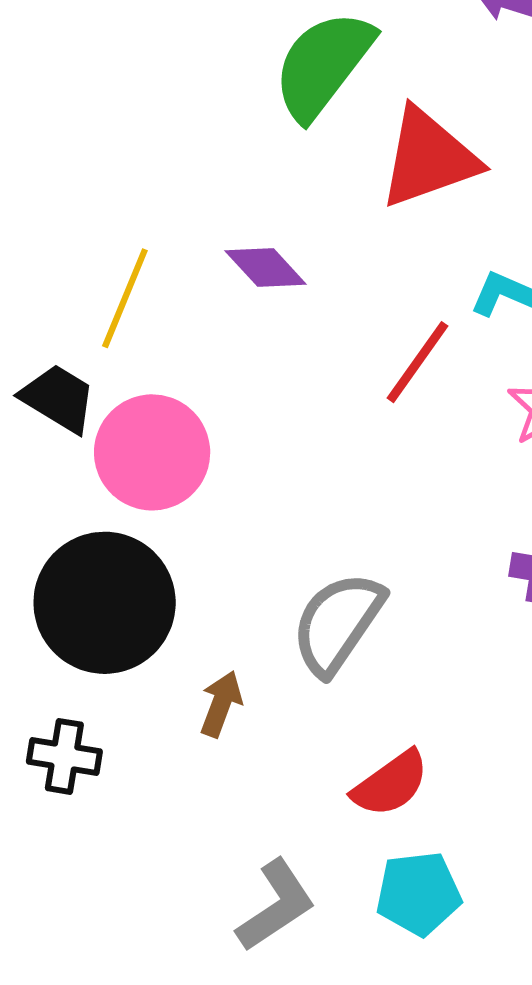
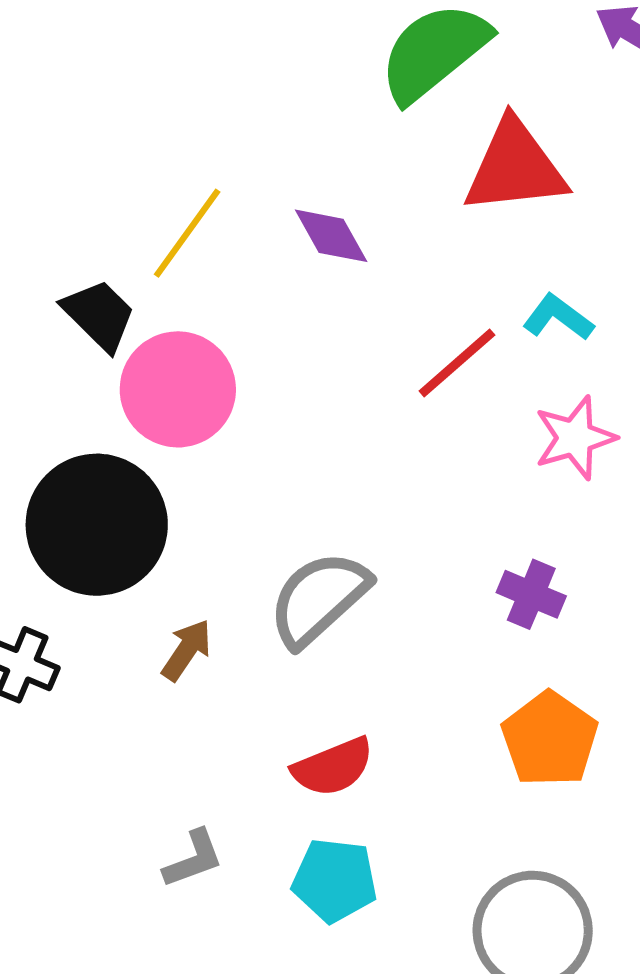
gray L-shape: (276, 906) -> (193, 859), size x0.7

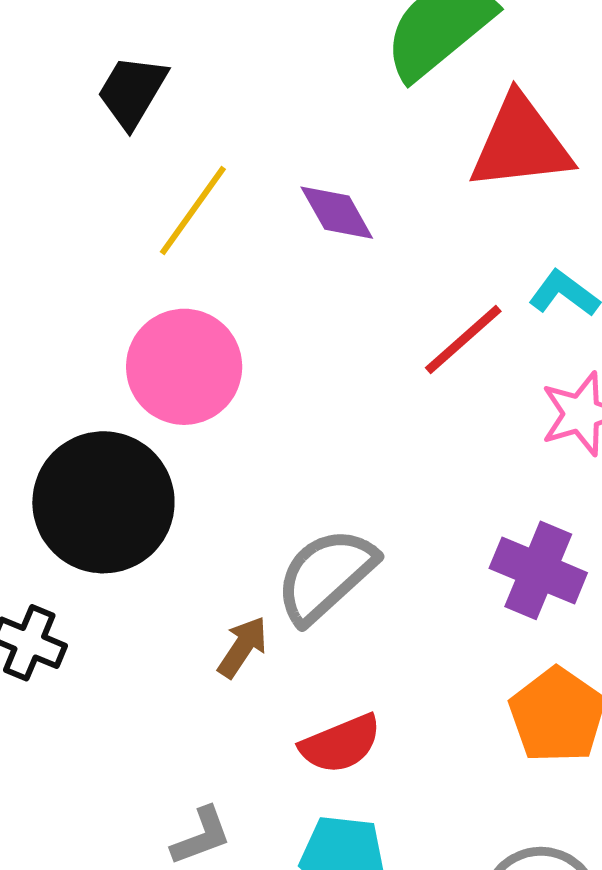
black trapezoid: (99, 315) -> (132, 91), moved, turned -104
purple cross: (531, 594) -> (538, 570), size x1.4
brown arrow: (187, 650) -> (243, 647), moved

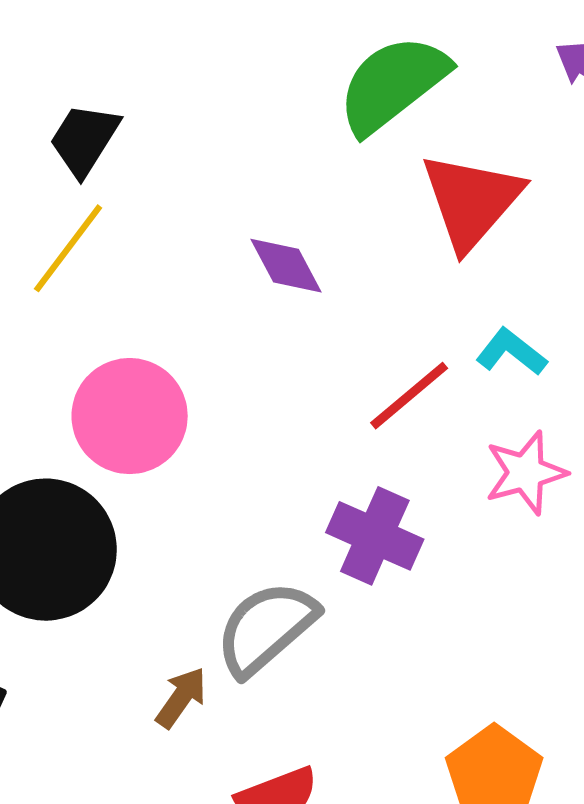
red triangle: (521, 143) -> (471, 201), turned -44
yellow line: (193, 211) -> (68, 248), moved
purple cross: (538, 570) -> (375, 536), moved

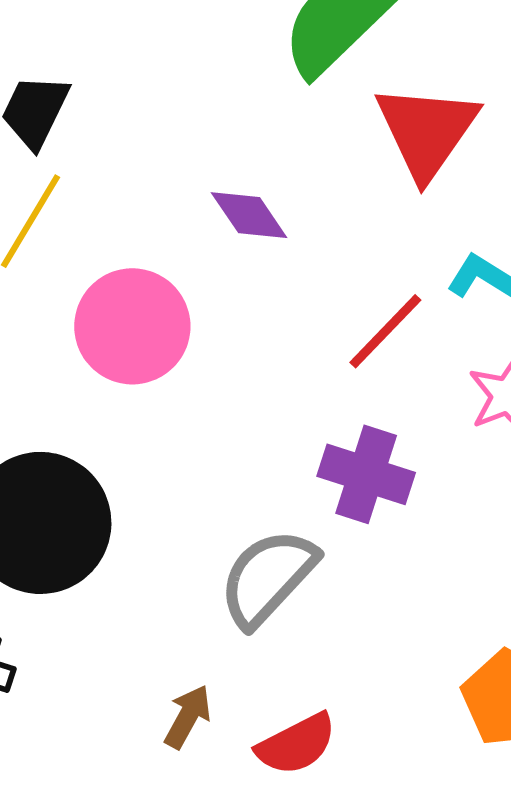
pink circle: (130, 416) -> (132, 326), moved
brown arrow: (181, 698) -> (188, 717), moved

